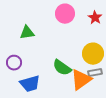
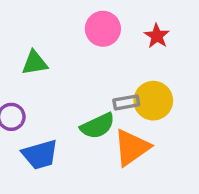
green semicircle: (62, 68) -> (98, 126), turned -60
gray rectangle: (95, 73) -> (126, 102), moved

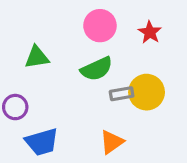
green semicircle: (98, 126) -> (97, 69), moved
orange triangle: (132, 147) -> (112, 142), moved, size x0.7

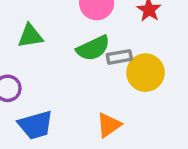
gray rectangle: (122, 94) -> (119, 57), moved

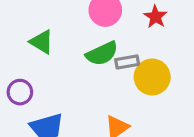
green triangle: (30, 36) -> (42, 42), turned 40

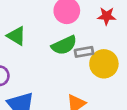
red star: (155, 17) -> (107, 16), turned -30

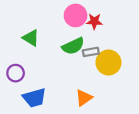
red star: (107, 16) -> (94, 21), moved

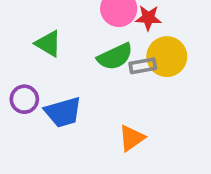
yellow circle: (108, 63) -> (167, 57), moved
blue trapezoid: (34, 98) -> (63, 112), moved

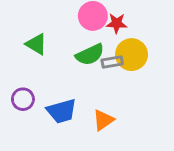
purple circle: (24, 99) -> (23, 99), moved
blue trapezoid: (63, 112) -> (62, 111), moved

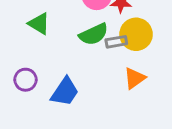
blue trapezoid: (62, 111) -> (65, 92), turned -40
orange triangle: (103, 120) -> (135, 78), moved

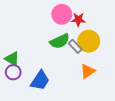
green triangle: (39, 24) -> (12, 59), moved
gray rectangle: (116, 42) -> (75, 46), turned 56

